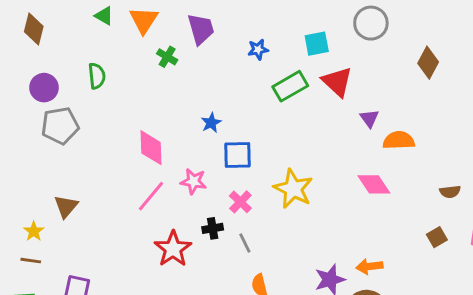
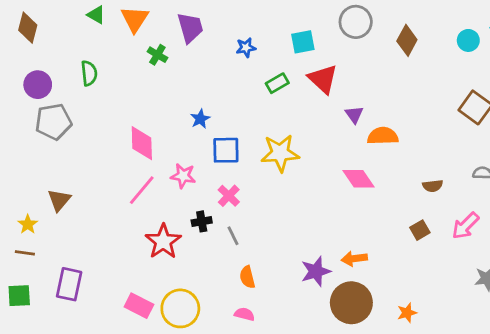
brown diamond: (428, 63) -> (407, 40), moved
green rectangle: (290, 86) -> (277, 83), size x0.7
yellow star: (293, 189) -> (280, 153), moved, turned -30

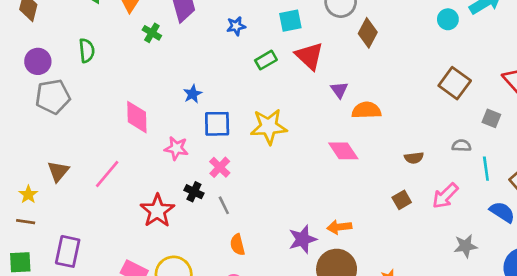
brown diamond: (407, 40) -> (368, 33), moved
pink line: (142, 190) -> (107, 174), moved
black cross: (202, 221) -> (194, 192), turned 36

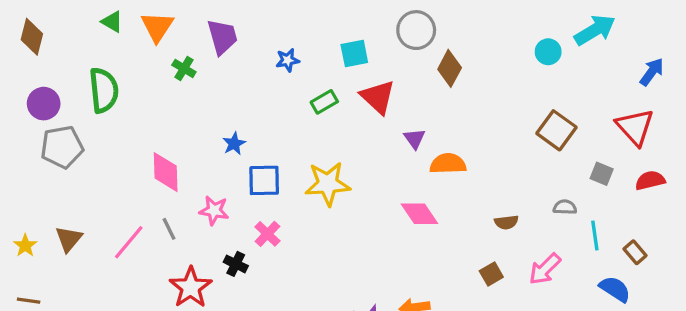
green semicircle: (87, 51) -> (104, 90), size x1.5
yellow star: (28, 194) -> (25, 246), moved
gray line: (224, 205) -> (169, 229), moved

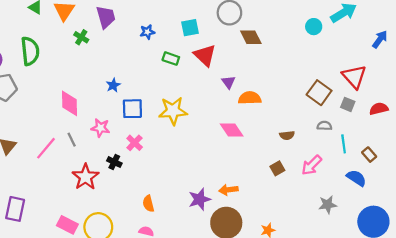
brown diamond: (450, 68) -> (251, 37), turned -55
green rectangle: (324, 102) -> (171, 59), turned 49
red triangle: (635, 127) -> (354, 77), moved
brown square: (556, 130) -> (319, 93), moved

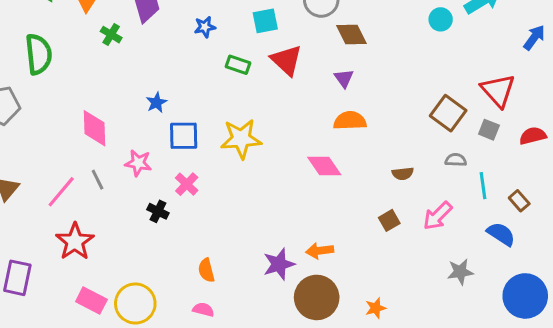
purple triangle: (228, 82) -> (344, 78), moved
red star: (85, 177) -> (75, 242), moved

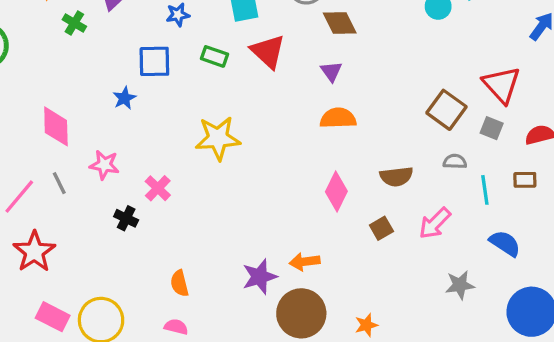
blue square: (184, 136) -> (154, 61), moved
pink diamond: (324, 166) -> (336, 192), moved, turned 60
brown semicircle: (403, 174) -> (396, 177), size x1.4
brown rectangle: (519, 201) -> (525, 180), moved, turned -50

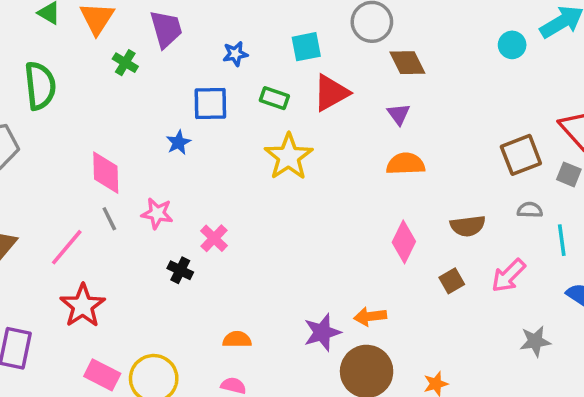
red triangle: (268, 51) -> (331, 93), turned 48
brown square: (446, 110) -> (521, 155), turned 33
yellow star: (218, 138) -> (289, 157), moved, turned -30
gray line: (59, 183) -> (109, 219), moved
orange semicircle: (179, 283) -> (237, 339), turned 104

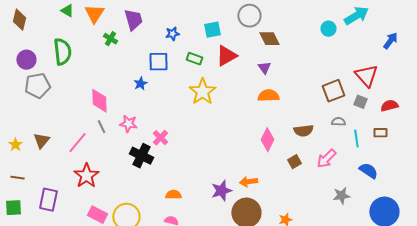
black cross: (180, 270) -> (141, 156), size x1.6

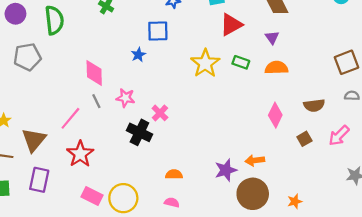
green rectangle: (194, 59) -> (241, 62), moved
purple circle: (26, 60) -> (15, 14), moved
brown triangle: (41, 141) -> (34, 140), moved, size x1.4

